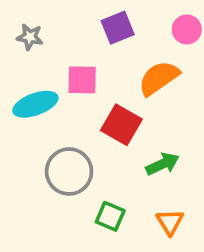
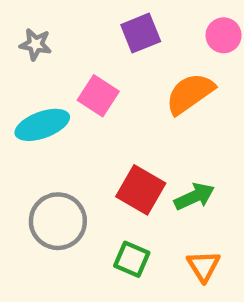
pink square: (82, 80) -> (98, 96), turned 32
red square: (121, 125) -> (141, 190), moved
gray circle: (69, 171) -> (58, 221), moved

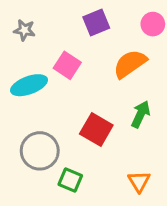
green arrow: (194, 197) -> (141, 114), moved, turned -40
green square: (132, 259) -> (70, 180), moved

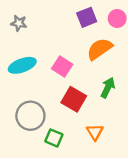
purple square: (96, 23) -> (87, 17), moved
pink square: (67, 65) -> (62, 67), moved
orange triangle: (139, 181) -> (95, 132), moved

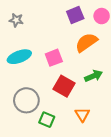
pink square: (62, 67) -> (54, 58), turned 36
green arrow: (108, 88) -> (93, 76), turned 42

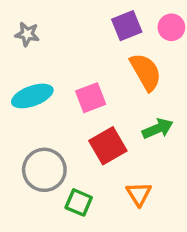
orange semicircle: (86, 42) -> (146, 72), turned 95
red square: (64, 86) -> (108, 146), turned 30

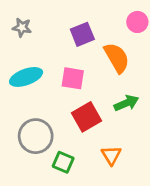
purple square: (127, 26) -> (82, 34), moved
pink square: (91, 98) -> (73, 78), turned 30

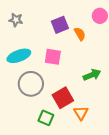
orange semicircle: (117, 58) -> (80, 34), moved, size x0.6
red square: (86, 117) -> (63, 98), moved
gray circle: (36, 136) -> (31, 84), moved

